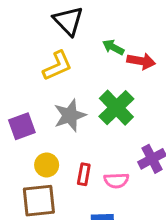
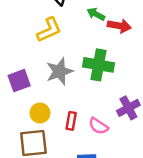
green cross: (116, 108) -> (98, 65), turned -36
pink semicircle: (116, 180) -> (98, 126), turned 36

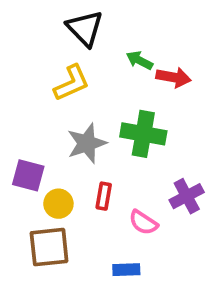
purple square: (19, 81) -> (28, 175), moved, turned 35
red rectangle: (71, 121) -> (104, 196), moved

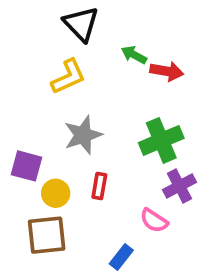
green cross: (143, 134) -> (161, 140), moved, turned -33
pink semicircle: (143, 223) -> (154, 221), moved
blue rectangle: (126, 270) -> (121, 257), turned -50

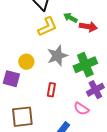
yellow L-shape: (68, 77) -> (47, 27), moved
gray star: (83, 135) -> (57, 56), moved
yellow circle: (56, 193) -> (26, 62), moved

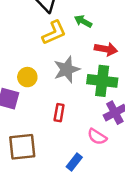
red arrow: (88, 27) -> (106, 49), moved
green cross: (85, 65) -> (102, 81), turned 30

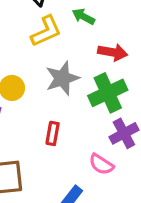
green cross: (102, 81) -> (108, 93), turned -32

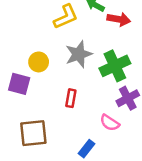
red arrow: (113, 52) -> (119, 19), moved

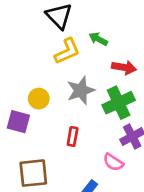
red arrow: (119, 19) -> (124, 67), moved

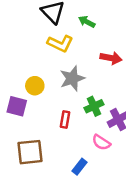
green arrow: (98, 39) -> (87, 22), moved
yellow L-shape: (67, 51) -> (60, 43), turned 50
green cross: (119, 103) -> (94, 106), moved, size x0.7

